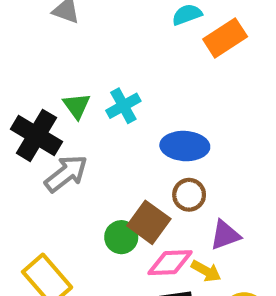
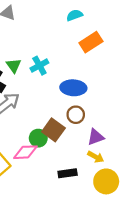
orange rectangle: (225, 38) -> (91, 42), moved
pink diamond: (170, 263) -> (25, 152), moved
yellow arrow: (206, 271) -> (96, 157), moved

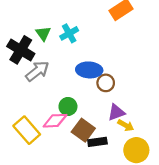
blue ellipse: (73, 88) -> (89, 70), moved
brown square: (53, 130) -> (83, 130), moved
purple triangle: (96, 137) -> (116, 112), moved

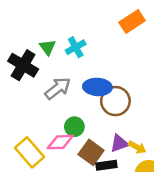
gray arrow: (37, 71) -> (58, 88), moved
brown circle: (106, 83) -> (115, 101), size x1.5
purple triangle: (116, 112) -> (119, 143), moved

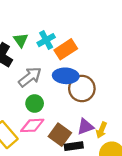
orange rectangle: (132, 22) -> (66, 49), moved
green circle: (74, 127) -> (35, 103), moved
yellow arrow: (137, 147) -> (101, 130), turned 84

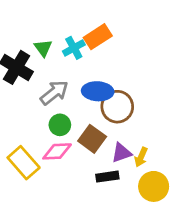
orange rectangle: (66, 49) -> (98, 37), moved
brown square: (60, 135) -> (92, 139), moved

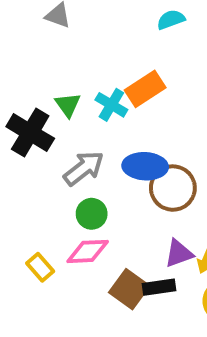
cyan cross: (74, 48) -> (111, 105), turned -30
brown square: (92, 139) -> (129, 289), moved
yellow rectangle: (24, 163) -> (40, 267), size x0.6

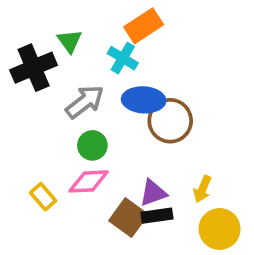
cyan cross: (111, 105) -> (123, 58), moved
black cross: (30, 133) -> (34, 68), turned 36
purple triangle: (179, 253) -> (153, 193), moved

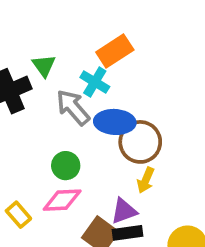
gray arrow: (85, 102) -> (73, 107), moved, turned -93
yellow arrow: (202, 189) -> (146, 180), moved

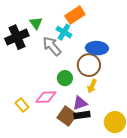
blue ellipse: (115, 122) -> (97, 48), moved
green circle: (66, 166) -> (65, 78), moved

